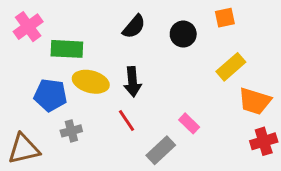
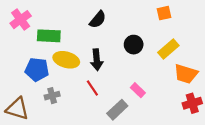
black circle: (183, 34) -> (134, 45), moved
brown triangle: (24, 149) -> (17, 109), turned 30

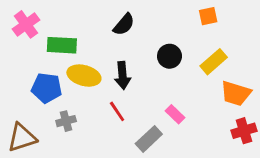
brown triangle: (17, 109) -> (22, 138), turned -35

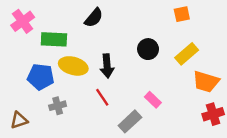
black semicircle: (124, 24) -> (94, 18), moved
brown triangle: (22, 138) -> (19, 120), size x0.7

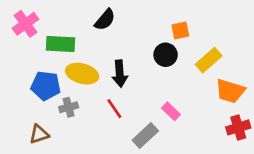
orange square: (182, 14) -> (180, 31), moved
gray cross: (58, 106) -> (69, 107), moved
brown triangle: (19, 120) -> (39, 134), moved

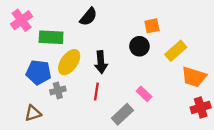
yellow ellipse: (82, 74) -> (69, 62), turned -70
red line: (114, 109) -> (96, 92), turned 42

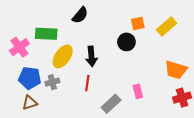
pink cross: (22, 20) -> (19, 47), moved
yellow rectangle: (176, 51) -> (167, 27), moved
blue pentagon: (39, 72) -> (30, 78), moved
pink rectangle: (144, 94) -> (138, 91), moved, turned 32

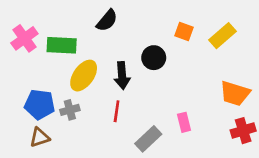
orange square: (138, 23) -> (184, 32), turned 32
black circle: (126, 42) -> (154, 58), moved
pink cross: (19, 47) -> (24, 38), moved

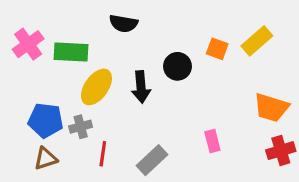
black semicircle: (107, 21) -> (123, 23), turned 60
orange square: (184, 32) -> (217, 49), moved
red line: (117, 111) -> (103, 154), moved
gray rectangle: (148, 139) -> (152, 160), moved

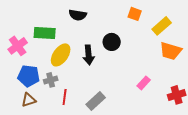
pink cross: (28, 44) -> (18, 46), moved
orange square: (217, 49) -> (135, 14), moved
orange trapezoid: (271, 108) -> (171, 51), moved
pink rectangle: (212, 141) -> (144, 83), moved, turned 56

